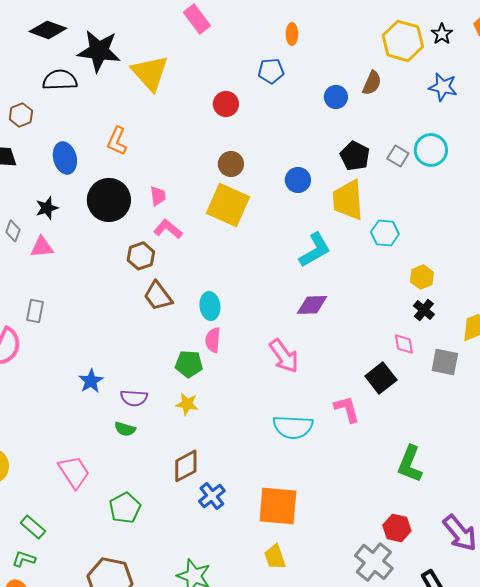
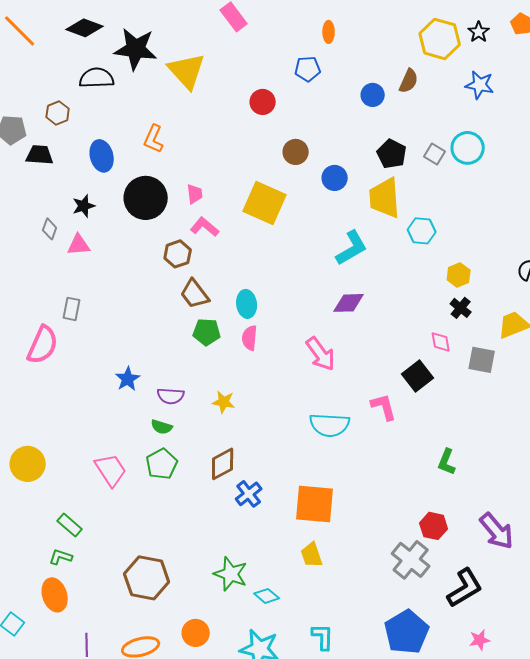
brown circle: (231, 164) -> (296, 152), moved
green pentagon: (189, 364) -> (207, 332), moved
green L-shape: (410, 464) -> (447, 462), size x0.7
green pentagon: (125, 508) -> (162, 464), moved

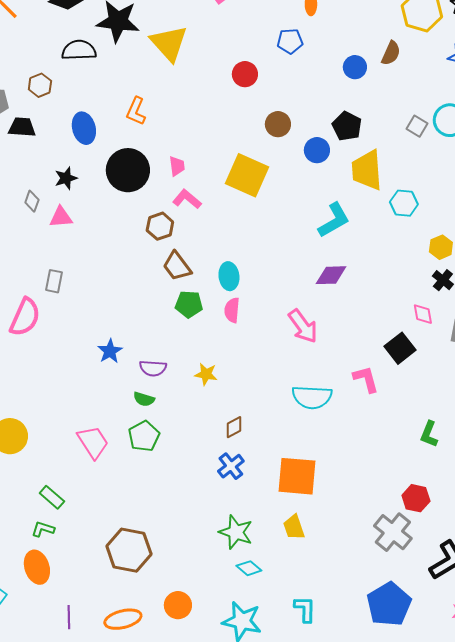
black pentagon: (392, 154) -> (347, 126), moved
brown diamond: (223, 464) -> (234, 427), moved, size x0.7
green star: (231, 574) -> (236, 532), moved

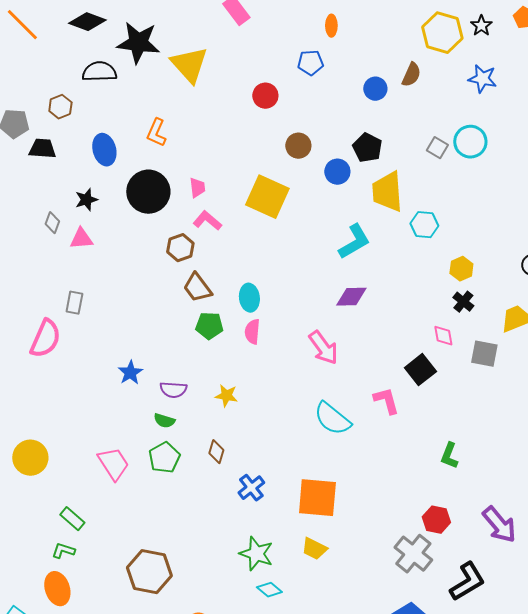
cyan semicircle: (312, 397) -> (332, 419), turned 36
brown diamond: (234, 427) -> (216, 452), moved, turned -45
yellow trapezoid: (294, 527) -> (314, 549), turned -44

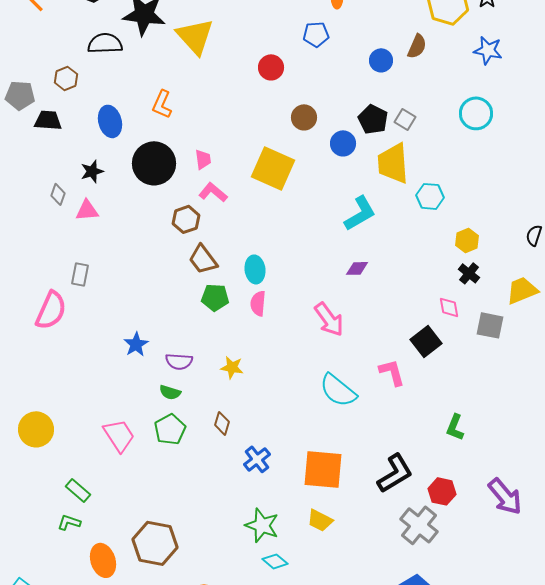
gray square: (437, 148) -> (405, 119), moved
purple diamond: (351, 297) -> (357, 268), size x0.7
black L-shape: (467, 582) -> (395, 473), moved
orange ellipse: (57, 589) -> (103, 560), moved

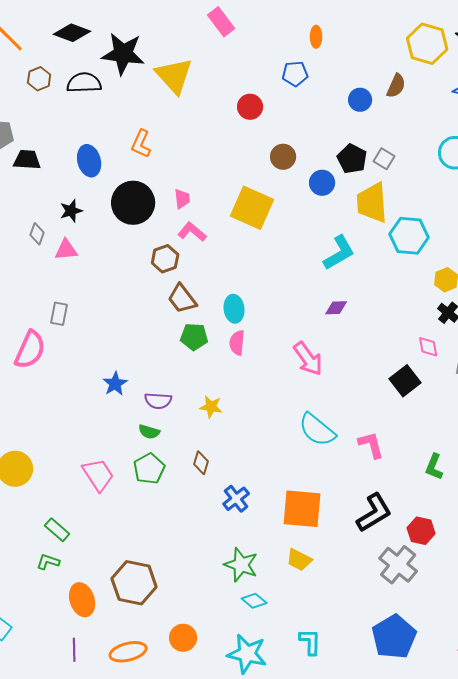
brown hexagon: (66, 78) -> (39, 79), moved
cyan hexagon: (430, 196) -> (409, 236), size x1.4
pink L-shape: (392, 372) -> (371, 445), moved

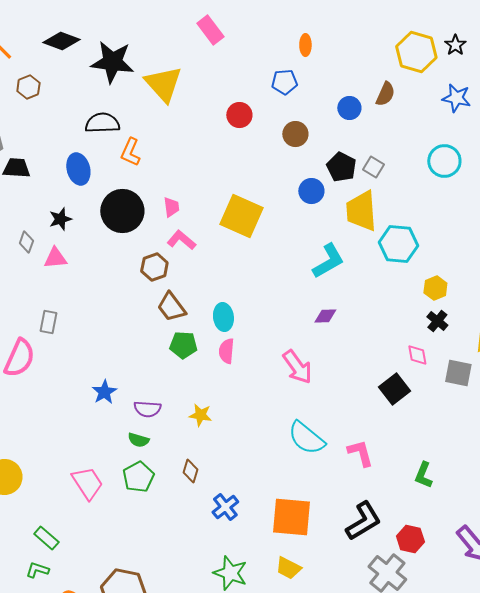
black semicircle: (84, 83) -> (102, 123), moved
brown circle: (283, 157) -> (295, 134), moved

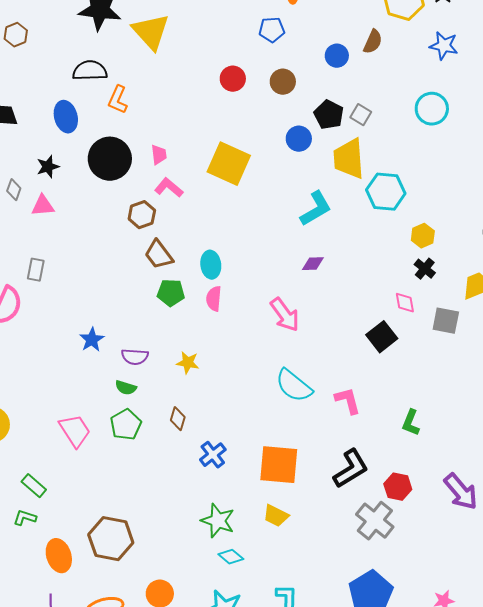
red circle: (239, 115) -> (233, 79), moved

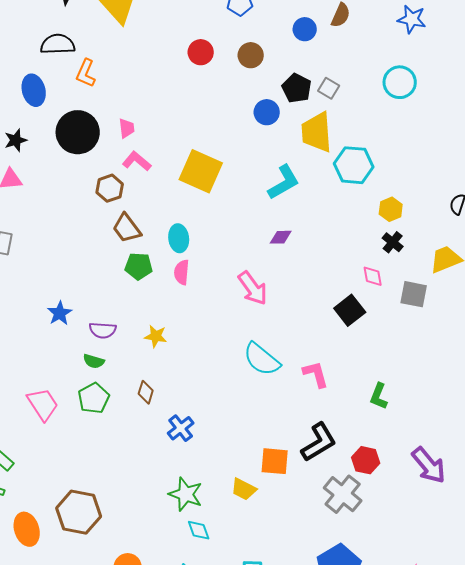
yellow square: (229, 164) -> (201, 171), moved
orange square: (279, 465) -> (275, 461), moved, size x0.7
cyan diamond: (231, 557) -> (199, 530), turned 30

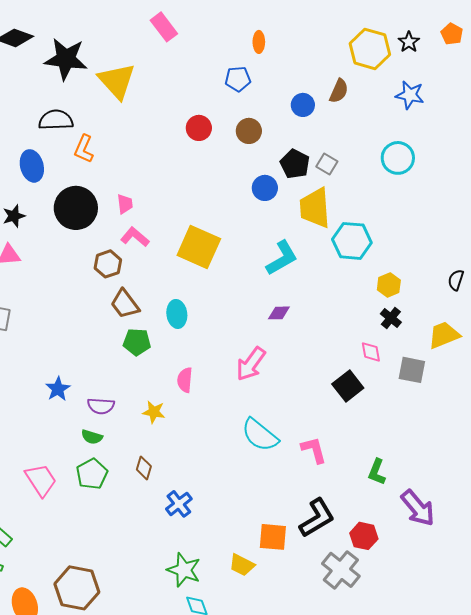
pink semicircle: (182, 272) -> (185, 380), moved
pink arrow: (253, 288) -> (251, 364), turned 72
purple arrow: (429, 465) -> (418, 508), moved

